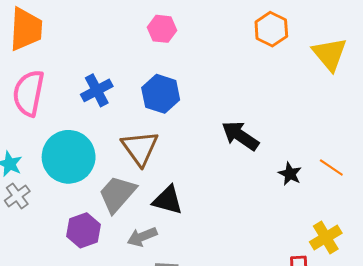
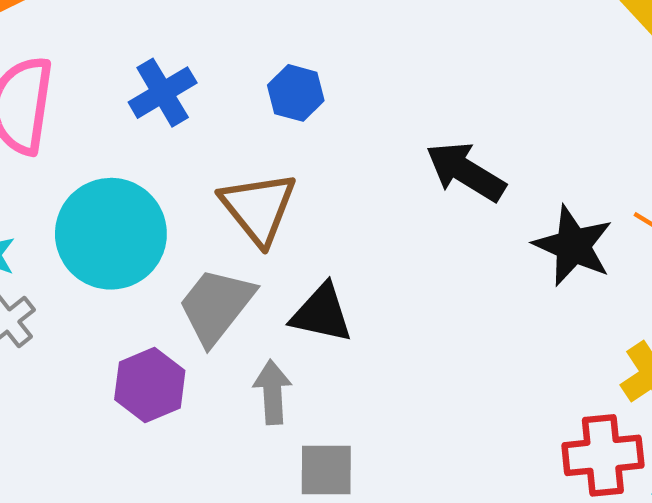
blue hexagon: (161, 94) -> (296, 93), size x0.7
black star: (290, 174) -> (573, 246), size x1.6
gray arrow: (142, 237) -> (272, 392), turned 112

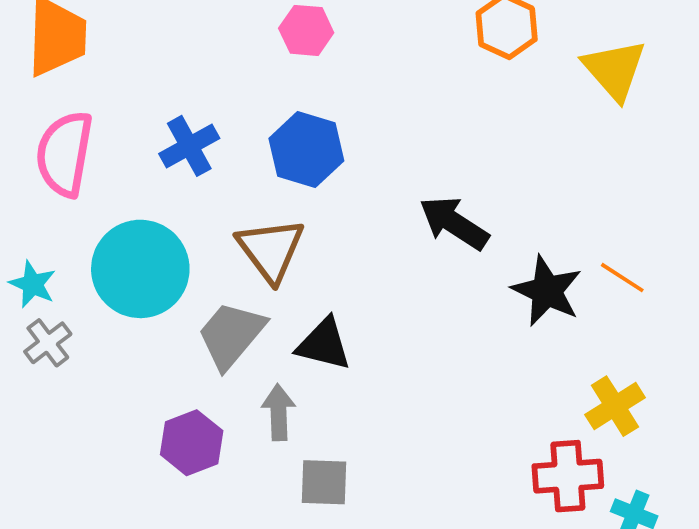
blue hexagon: (296, 93) -> (306, 150), size x1.5
purple hexagon: (150, 385) -> (192, 443), moved

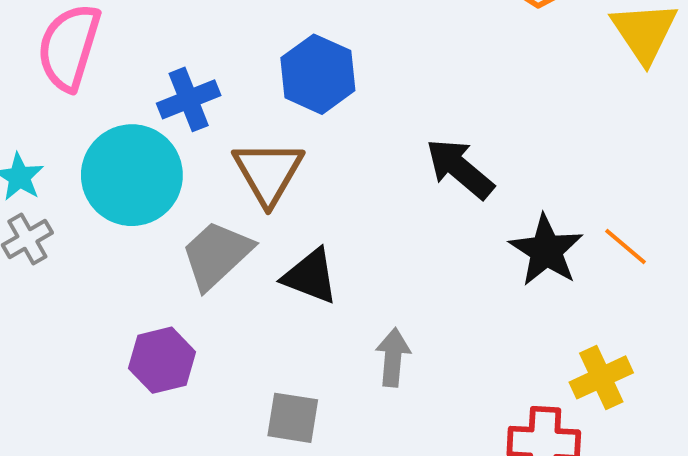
blue cross: (189, 146) -> (189, 99), moved
gray arrow: (279, 412) -> (393, 357), moved

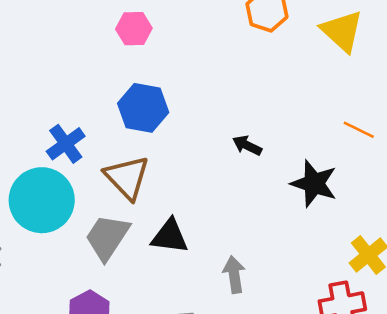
black arrow: (460, 169) -> (247, 145), size x0.6
orange line: (625, 246) -> (359, 130), moved

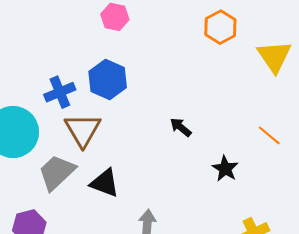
blue cross: (66, 144) -> (60, 92), moved
black star: (314, 184) -> (225, 169), size x0.7

